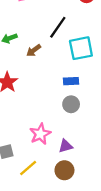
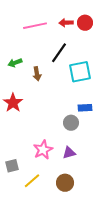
brown arrow: (34, 50) -> (37, 74), turned -64
blue rectangle: (71, 81) -> (85, 108), moved
purple triangle: (66, 146) -> (69, 153), moved

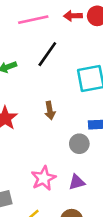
black line: (59, 53) -> (47, 54), moved
brown arrow: (37, 74) -> (50, 110), moved

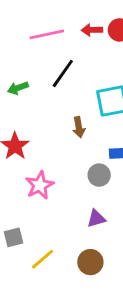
brown arrow: (50, 110) -> (79, 127), moved
pink star: (43, 178) -> (40, 185), moved

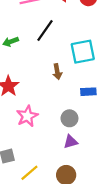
gray circle: (99, 175) -> (69, 118), moved

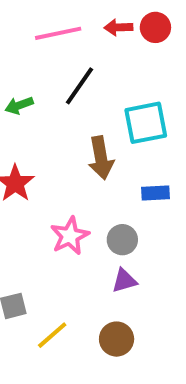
brown arrow: (57, 72) -> (101, 158), size x1.5
pink star: (27, 116) -> (70, 236), moved

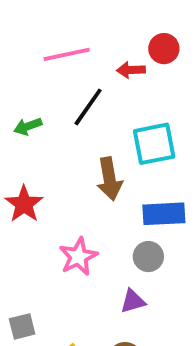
red arrow: (118, 27) -> (131, 70), moved
blue rectangle: (155, 193) -> (164, 214), size x1.5
gray circle: (122, 240) -> (148, 257), moved

